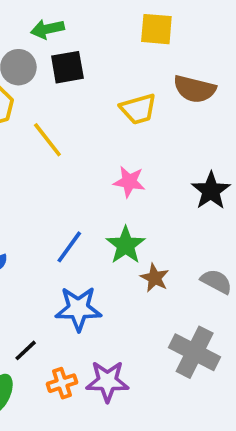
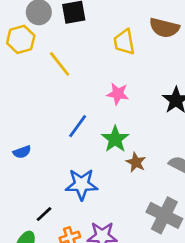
yellow trapezoid: (138, 109) -> (124, 42), turned 96
blue line: (69, 247) -> (78, 126), moved

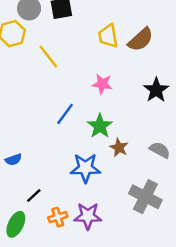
brown semicircle: (164, 28) -> (141, 40), moved, turned -56
blue semicircle: (22, 152) -> (13, 160), moved
blue star: (82, 184) -> (85, 168), moved

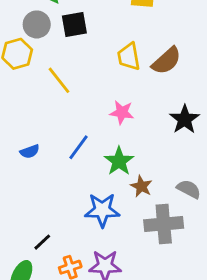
blue semicircle: (13, 160) -> (30, 151), moved
gray cross: (145, 197) -> (164, 224), moved, turned -32

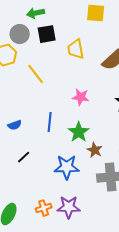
yellow trapezoid: (129, 57) -> (76, 49), moved
blue line: (79, 147) -> (50, 122), turned -30
black line: (42, 242) -> (24, 157), moved

